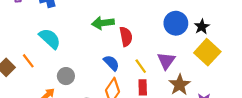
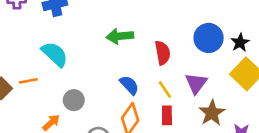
red semicircle: (126, 37) -> (163, 53), moved
orange line: (28, 61) -> (28, 81), turned -64

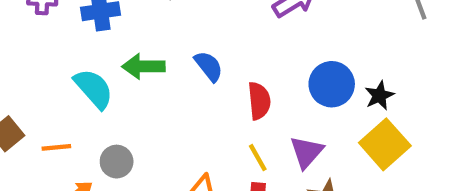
green arrow: (120, 36) -> (143, 66), moved
orange line: (28, 81) -> (56, 147), moved
blue semicircle: (129, 85) -> (209, 66), moved

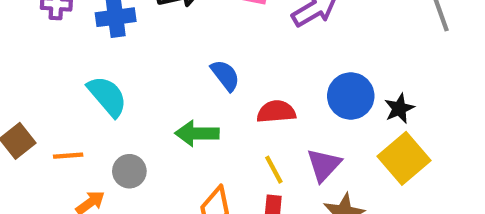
green arrow: (143, 66) -> (197, 133), moved
red semicircle: (259, 101) -> (276, 112), turned -90

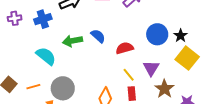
green arrow: (197, 133) -> (72, 41), moved
gray circle: (129, 171) -> (63, 88), size x1.5

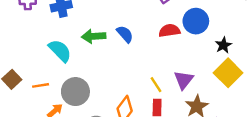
blue circle: (157, 34) -> (196, 21), moved
red semicircle: (125, 48) -> (169, 31), moved

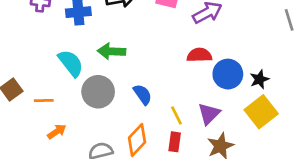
blue circle: (196, 21) -> (228, 74), moved
blue semicircle: (125, 34) -> (143, 94), moved
gray circle: (75, 92) -> (98, 92), moved

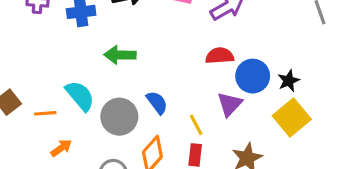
cyan semicircle: (71, 63) -> (80, 96), moved
gray circle: (98, 92) -> (119, 117), moved
purple triangle: (209, 114) -> (230, 104), moved

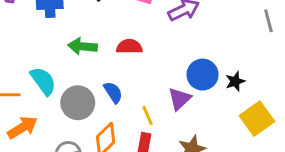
red semicircle: (220, 56) -> (129, 47), moved
yellow square: (292, 117) -> (257, 119), moved
orange arrow: (61, 148) -> (22, 128), size x1.5

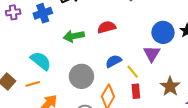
cyan semicircle: (43, 81) -> (41, 61), moved
blue semicircle: (113, 92) -> (114, 61), moved, turned -70

